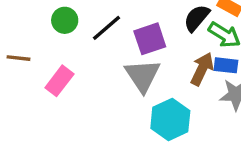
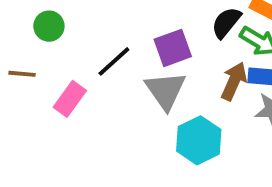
green circle: (65, 20) -> (49, 26), moved
black line: (107, 28) -> (114, 61), moved

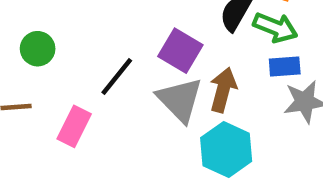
purple square: (173, 48) -> (180, 51), turned -30
brown arrow: (234, 81) -> (223, 90), moved

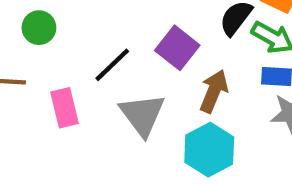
gray triangle: (180, 100) -> (142, 115), moved
pink rectangle: (74, 126) -> (64, 108), turned -48

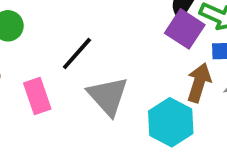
purple square: (177, 48) -> (185, 29), moved
brown arrow: (214, 91) -> (199, 83), moved

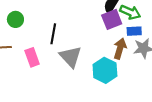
purple square: (185, 29) -> (112, 19), turned 36
black line: (77, 53) -> (53, 34), turned -30

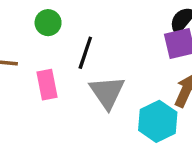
green circle: (15, 19) -> (48, 23), moved

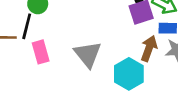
black line: (85, 53) -> (27, 26), moved

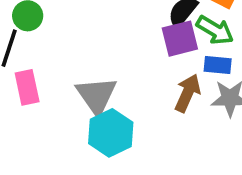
cyan hexagon: (129, 74) -> (111, 133), moved

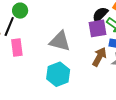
gray triangle: (96, 96) -> (60, 41), moved, turned -45

